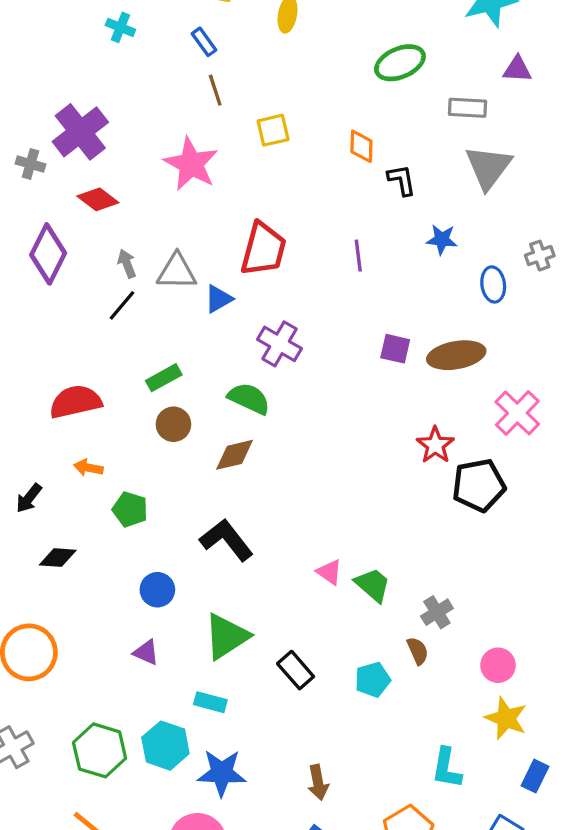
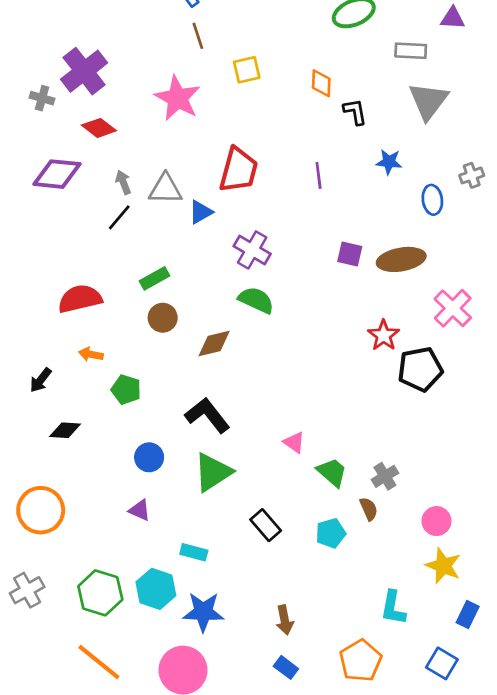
purple diamond: (48, 254) -> (57, 174), turned 69
green semicircle: (249, 399) -> (256, 300), moved
green trapezoid: (373, 585) -> (332, 472), moved
green triangle: (226, 636) -> (213, 472), moved

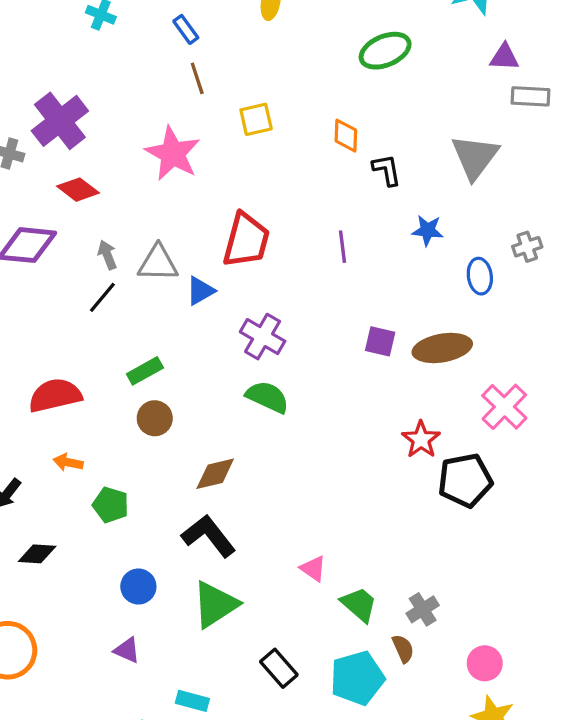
gray rectangle: (411, 51) -> (530, 96), moved
brown diamond: (214, 343) -> (215, 474), moved
cyan pentagon: (331, 533) -> (357, 678), size x1.5

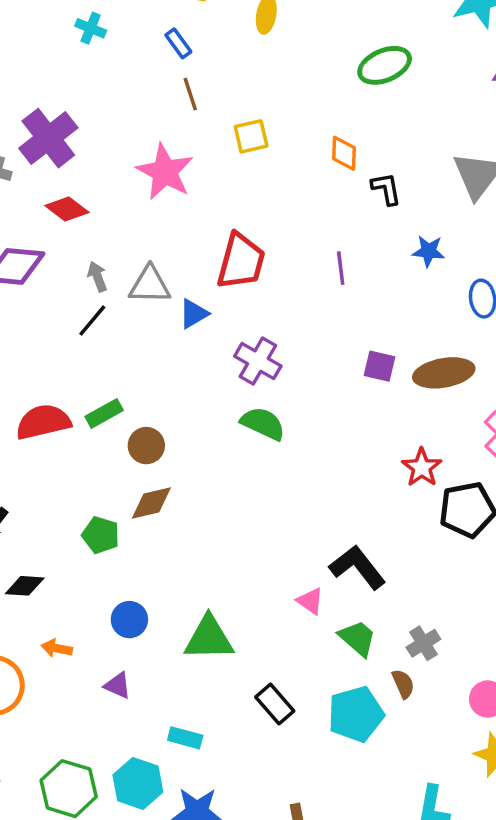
green rectangle: (145, 371) -> (104, 413), moved
orange arrow: (68, 462) -> (57, 648), moved
brown diamond: (215, 474) -> (151, 503), moved
black L-shape: (209, 536) -> (358, 567), moved
green triangle: (215, 604) -> (209, 638), turned 32

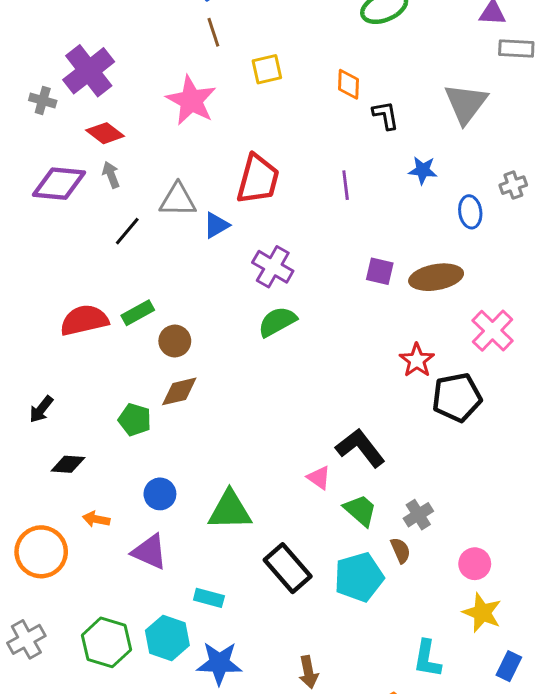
gray arrow: (97, 277) -> (111, 175), moved
green semicircle: (263, 424) -> (277, 322), turned -54
purple triangle: (118, 685) -> (150, 552), size x1.5
black rectangle: (275, 704) -> (288, 568), size x1.4

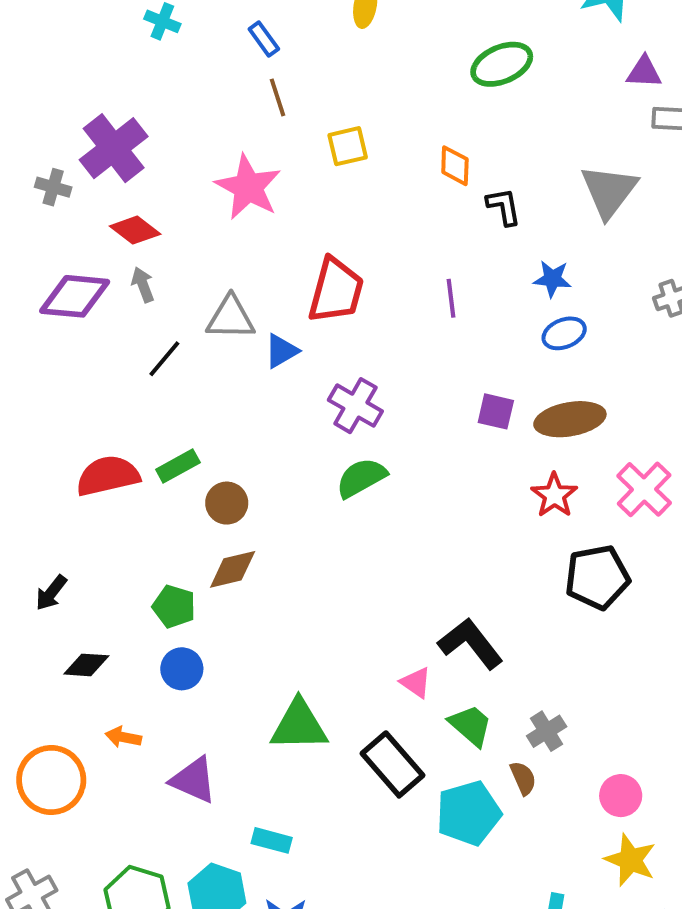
blue ellipse: (470, 212) -> (564, 333), moved, turned 76
red star: (417, 360) -> (554, 495), moved
blue circle: (160, 494) -> (182, 669), moved
black rectangle: (288, 568) -> (392, 764), moved

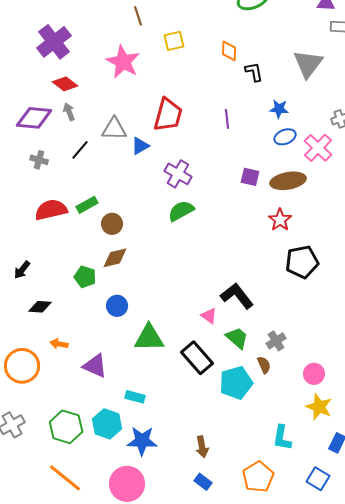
gray cross: (53, 187) -> (39, 160), moved
pink cross: (644, 489) -> (318, 148), moved
blue circle: (182, 669) -> (117, 306), moved

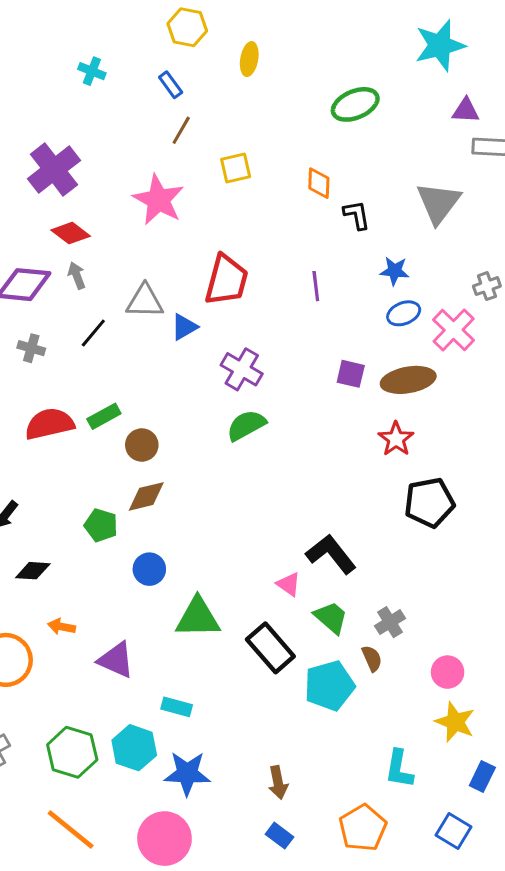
brown line: (138, 16) -> (181, 130), turned 48

